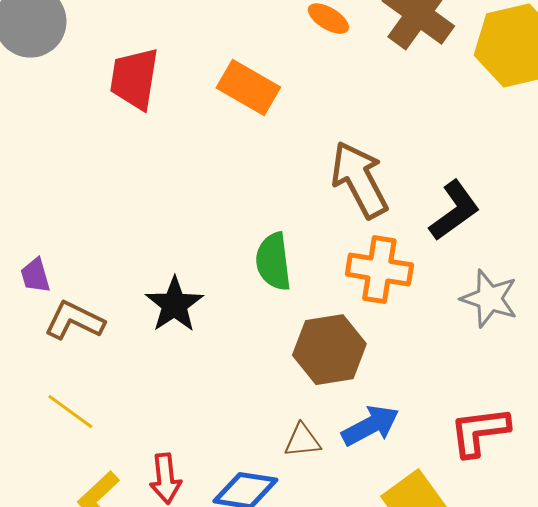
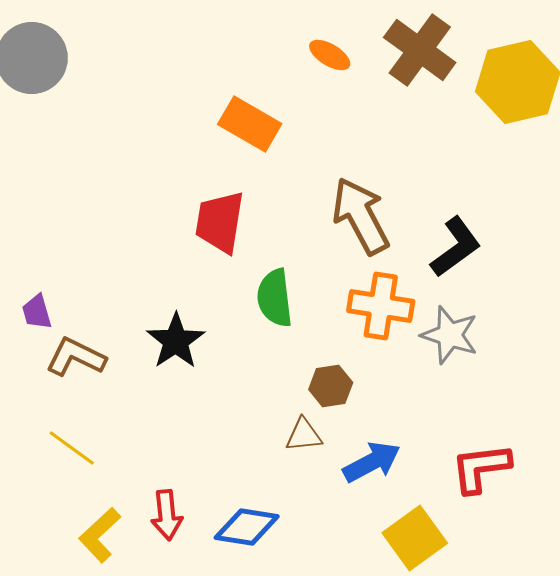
red trapezoid: (134, 79) -> (220, 222), moved
gray star: (489, 299) -> (450, 335), moved
brown hexagon: (329, 350) -> (331, 386), size x0.6
brown triangle: (302, 441) -> (304, 435), moved

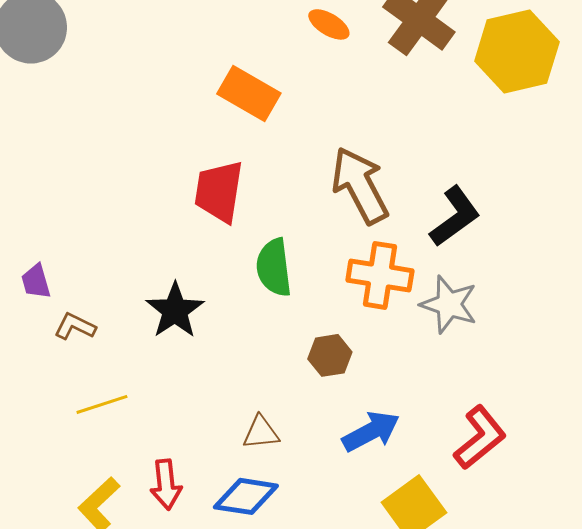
brown L-shape: (76, 357) -> (75, 326), size x0.7
brown triangle: (304, 435) -> (261, 432), moved
yellow line: (72, 448) -> (102, 404), moved, turned -54
red L-shape: (481, 468) -> (480, 437), turned 148

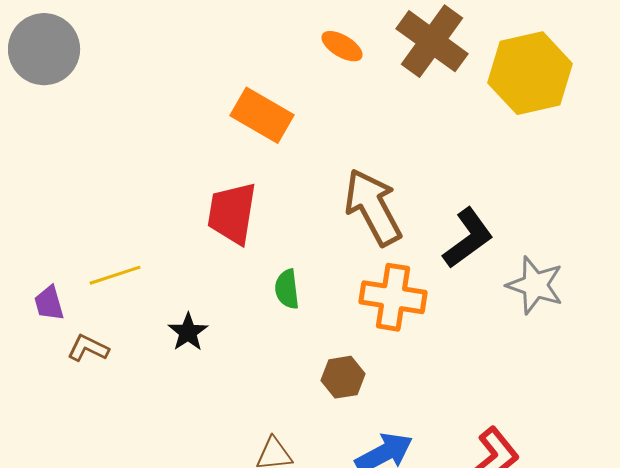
green semicircle: (274, 267) -> (287, 289), size x0.7
gray star: (449, 304) -> (535, 285), moved
black star: (175, 310) -> (188, 332), size x0.7
yellow line: (102, 404) -> (115, 275), moved

